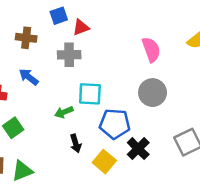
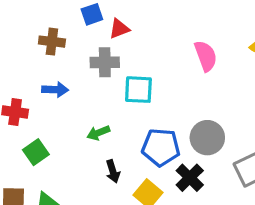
blue arrow: (29, 77) -> (55, 90), turned 144
gray circle: (153, 93) -> (207, 138), moved
cyan square: (90, 94) -> (138, 90), moved

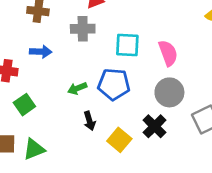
pink semicircle: (206, 56) -> (168, 53), moved
cyan square: (138, 90) -> (127, 45), moved
blue pentagon: (161, 147) -> (114, 84), moved

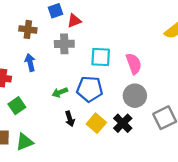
blue arrow: (41, 52) -> (30, 63), turned -105
yellow square: (119, 140) -> (96, 123), moved

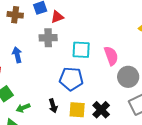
brown cross: (28, 29) -> (15, 15), moved
green arrow: (60, 92) -> (23, 108), moved
gray circle: (135, 96) -> (128, 77), moved
yellow square: (96, 123) -> (77, 110), turned -36

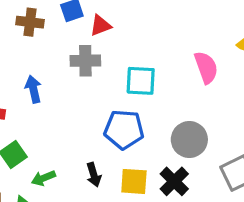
pink semicircle: (111, 56) -> (206, 67), moved
gray circle: (128, 77) -> (189, 140), moved

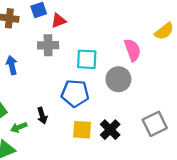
gray circle: (189, 140) -> (118, 79), moved
black arrow: (94, 175) -> (42, 116), moved

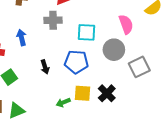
black arrow: (42, 116) -> (45, 67), moved
gray square: (155, 124) -> (139, 67), moved
green arrow: (19, 127) -> (63, 102), moved

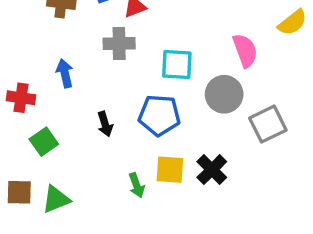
green arrow: (63, 102) -> (137, 185), turned -88

